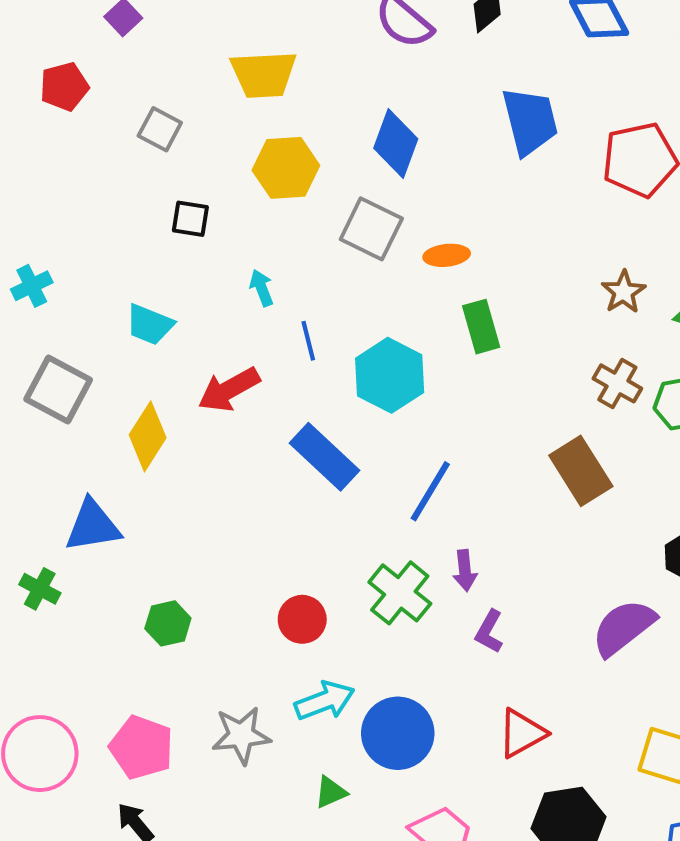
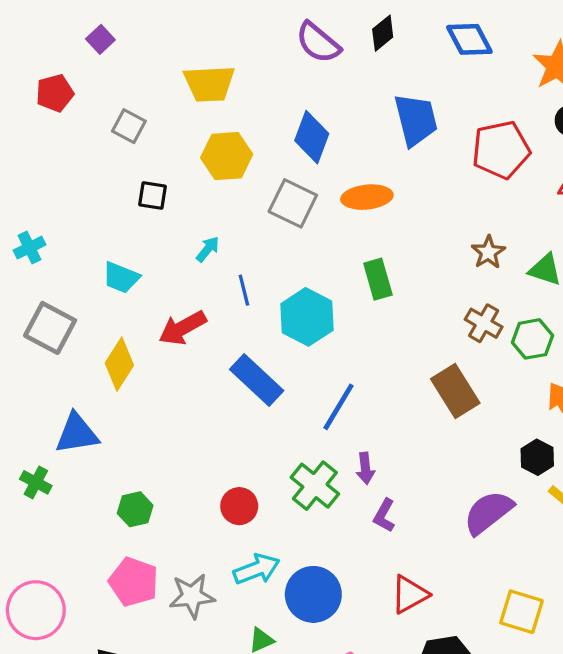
orange ellipse: (447, 255) -> (367, 197), moved, size x1.4
cyan arrow: (262, 288) -> (208, 249), turned 60
pink pentagon: (142, 747) -> (134, 582), moved

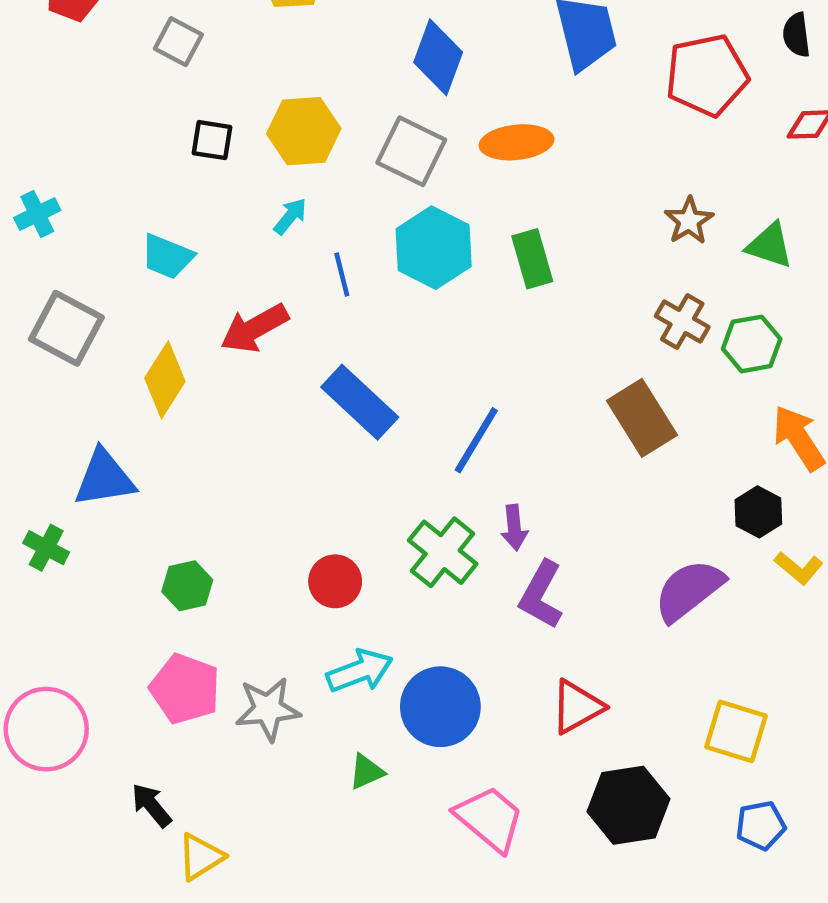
yellow hexagon: (227, 156) -> (304, 131), moved
cyan hexagon: (307, 317) -> (434, 248), moved
purple L-shape: (384, 516) -> (541, 595), size x1.4

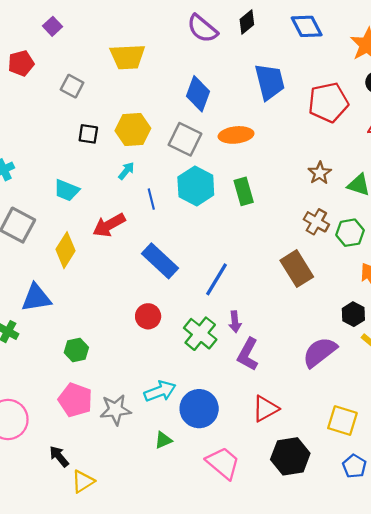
red circle: (335, 581) -> (148, 316), moved
blue pentagon: (761, 825) -> (354, 466), turned -30

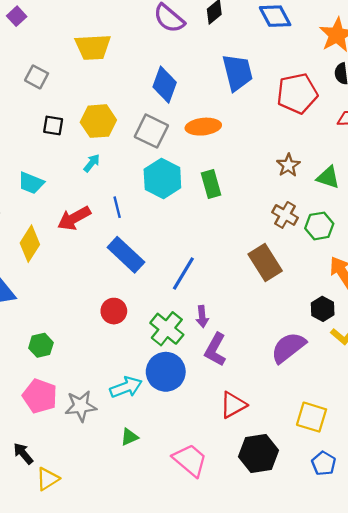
blue line: (151, 199) -> (117, 207), moved
blue circle: (199, 409) -> (166, 372), moved

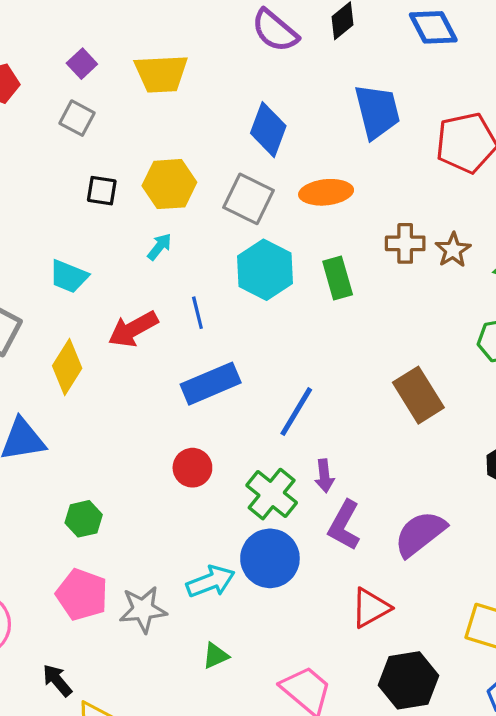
purple square: (17, 16) -> (82, 64), moved
brown cross: (285, 215) -> (405, 243), moved, turned -30
blue rectangle: (126, 255) -> (211, 384), turned -66
purple semicircle: (288, 347) -> (420, 534), moved

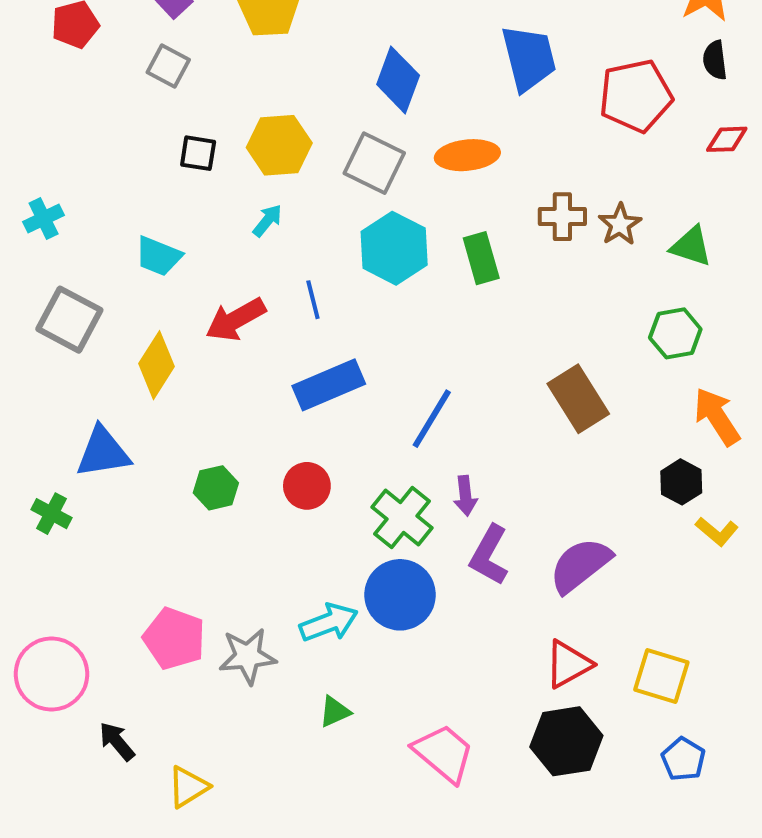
green hexagon: (84, 519) -> (216, 488), moved
red triangle: (371, 608) -> (568, 664), moved
black arrow: (57, 680) -> (117, 741), moved

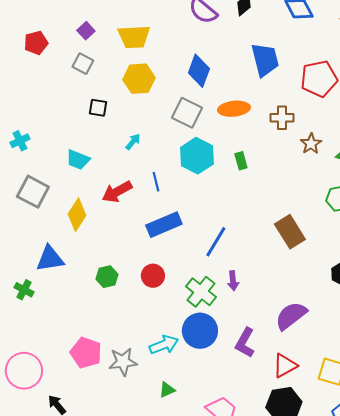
yellow hexagon: (279, 145) -> (139, 79), moved
brown cross: (562, 217) -> (282, 118), moved
green rectangle: (481, 258) -> (241, 161), size x0.7
purple L-shape: (489, 555) -> (245, 343), moved

